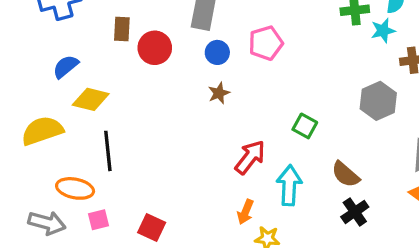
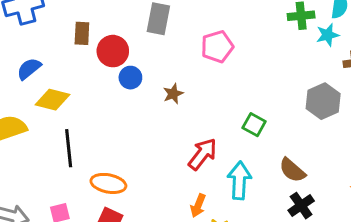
blue circle: (217, 52) -> (130, 78), moved
orange ellipse: (75, 188) -> (108, 183), moved

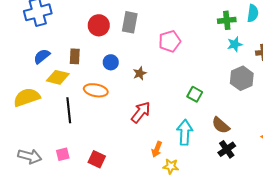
brown rectangle: (82, 33) -> (75, 56), moved
cyan star: (328, 35) -> (235, 44), moved
red circle: (113, 51) -> (99, 25), moved
red arrow: (203, 154) -> (141, 112), moved
orange ellipse: (108, 183) -> (96, 90), moved

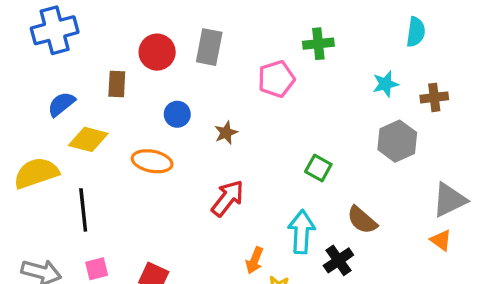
green cross: (227, 20) -> (318, 44), moved
brown rectangle: (75, 56) -> (117, 84), moved
black line: (69, 110) -> (83, 210), moved
black cross: (227, 149) -> (338, 260), moved

